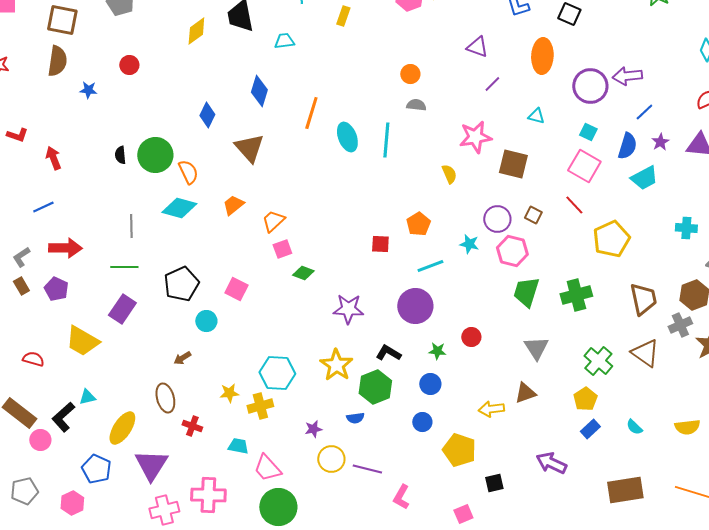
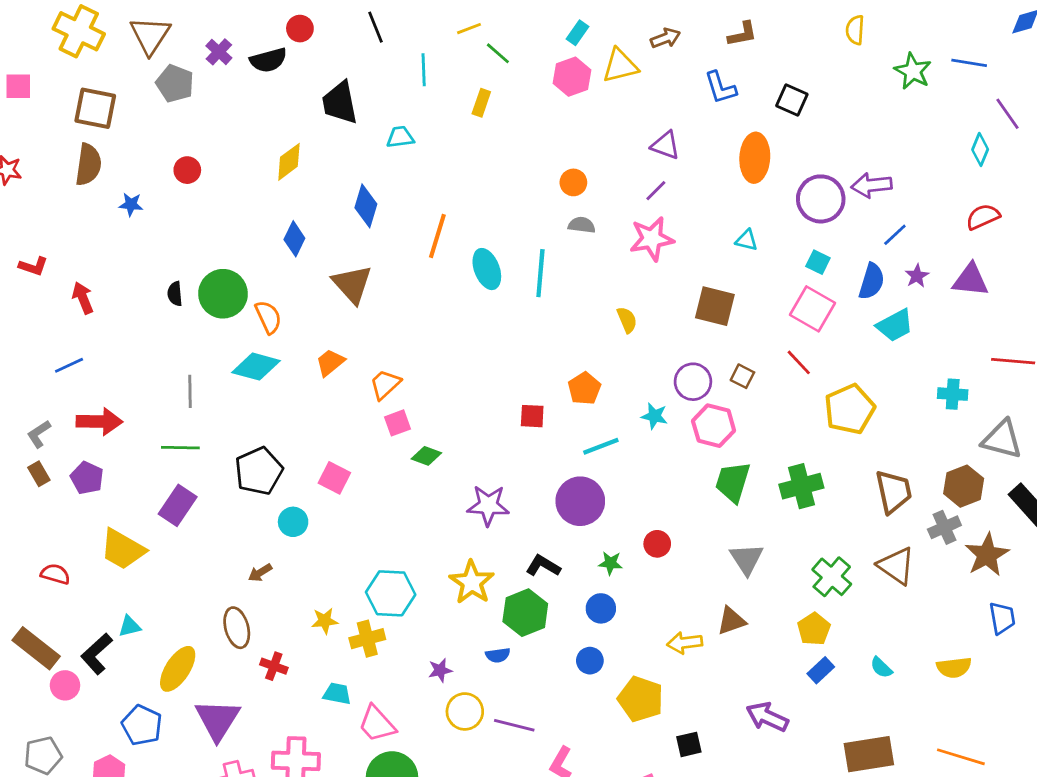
yellow diamond: (196, 31) -> (289, 162), moved
purple line: (492, 84) -> (656, 191), moved
pink star: (475, 137) -> (652, 239), moved

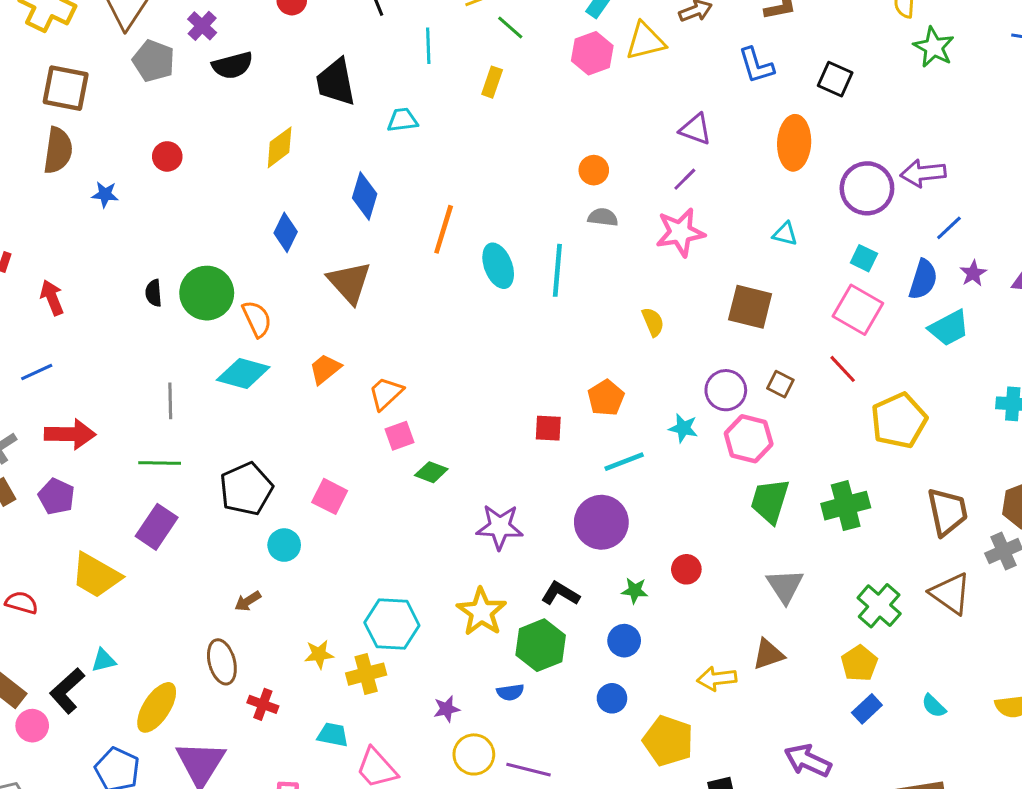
black semicircle: (268, 60) -> (233, 65), moved
green star: (913, 71) -> (934, 47), moved

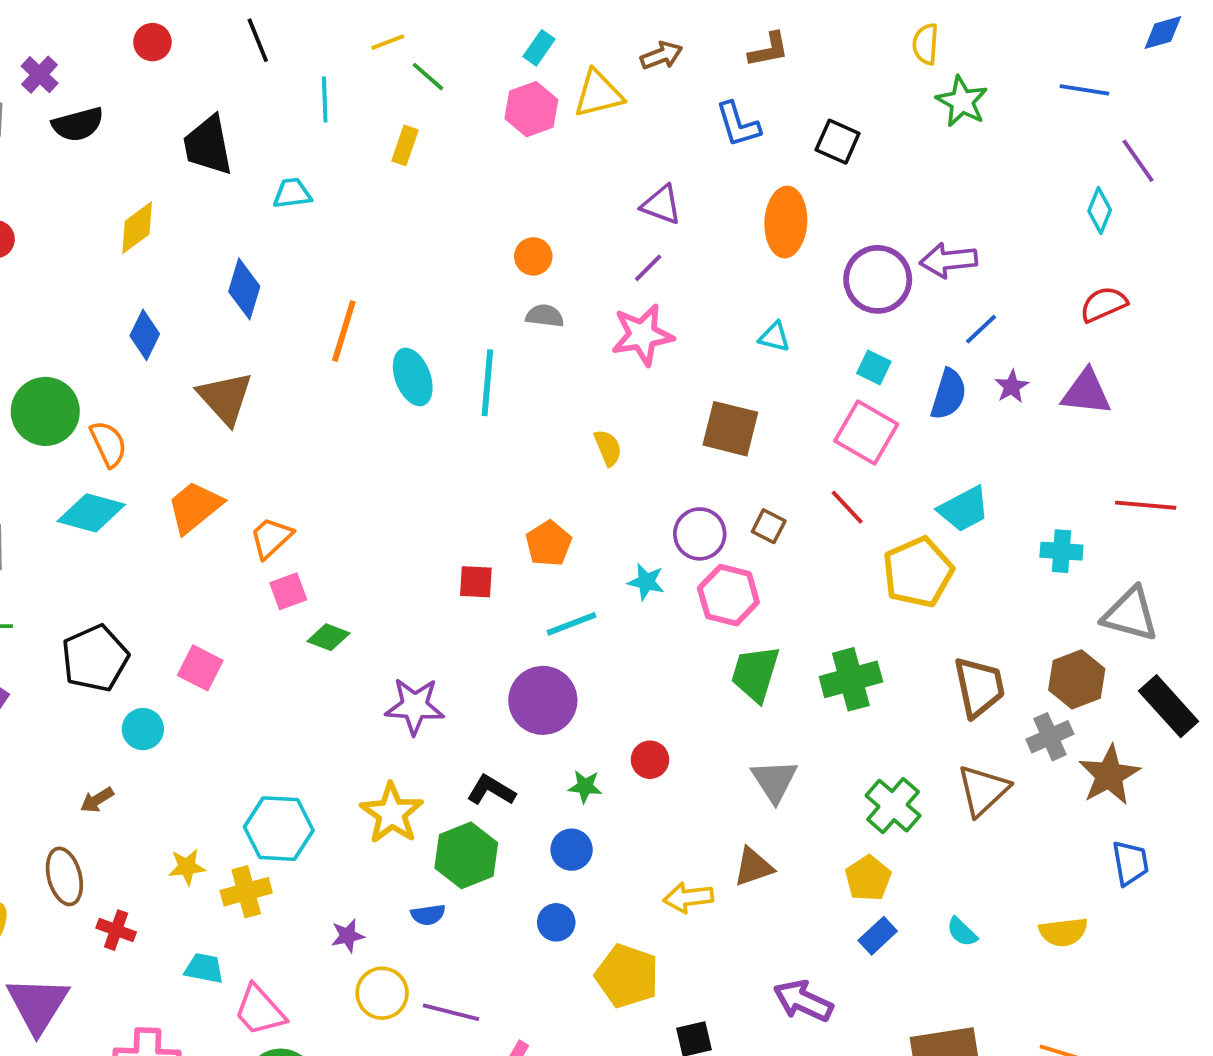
cyan trapezoid: (949, 328) -> (964, 509), moved
orange trapezoid: (325, 369) -> (195, 507), size x1.4
brown triangle: (950, 594) -> (983, 790), turned 42

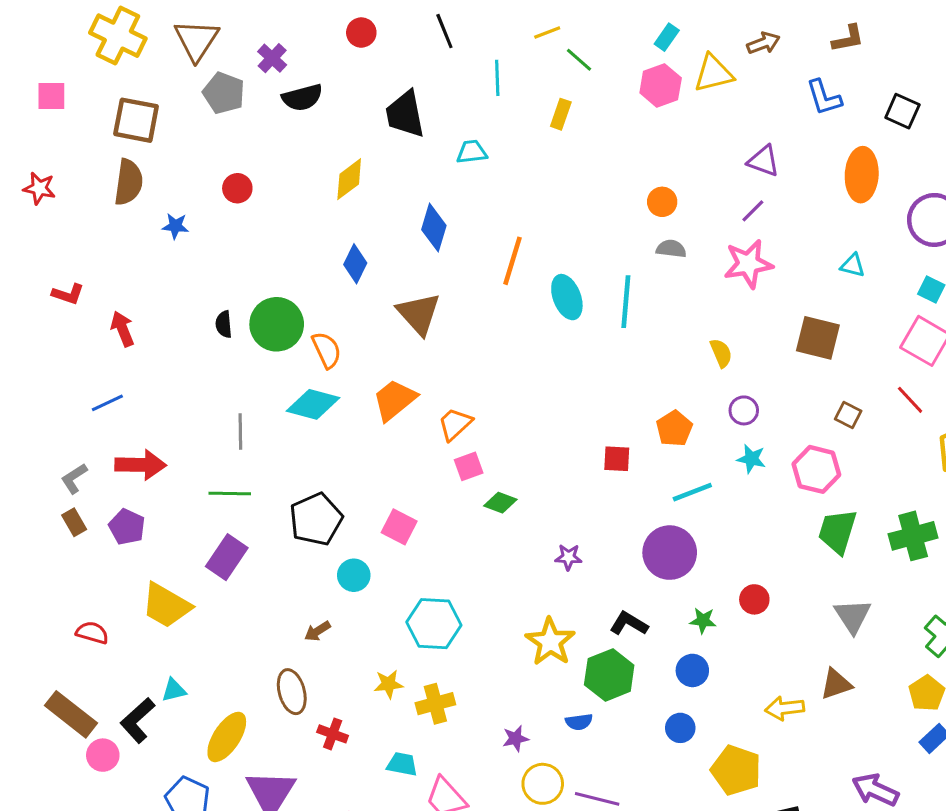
purple circle: (700, 534) -> (744, 410), moved, size x0.7
purple star: (415, 706) -> (568, 557), size x0.6
cyan hexagon: (279, 829) -> (434, 624), moved

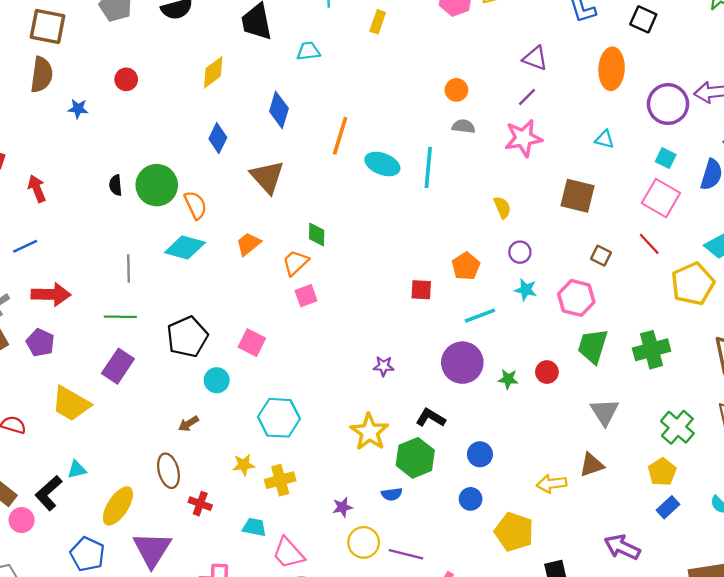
cyan ellipse: (567, 297) -> (382, 164), turned -48
orange trapezoid: (395, 400) -> (248, 244), size x0.7
green diamond: (500, 503) -> (317, 234), moved, turned 70
red circle: (754, 599) -> (547, 372), moved
green star: (703, 621) -> (508, 379), moved

